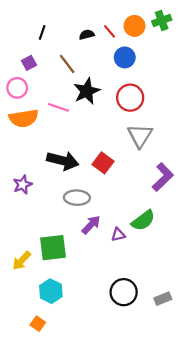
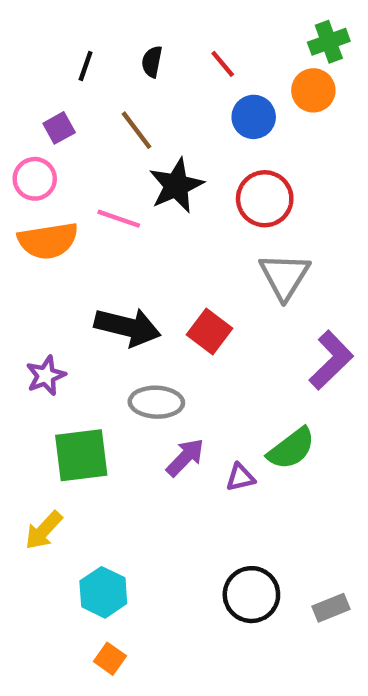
orange circle: (135, 26) -> (313, 90), moved
black semicircle: (87, 35) -> (152, 62), moved, turned -64
green square: (53, 248) -> (81, 455), moved
orange square: (38, 324) -> (110, 659), moved

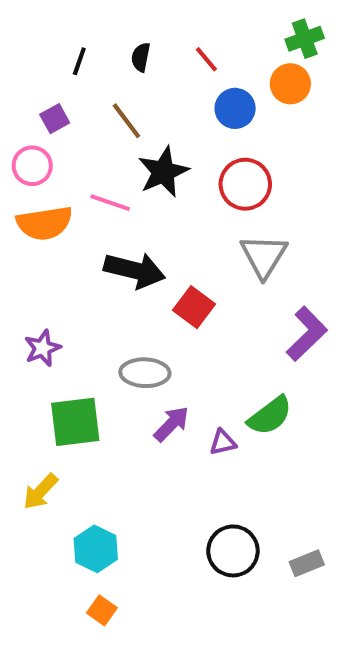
black arrow: (128, 327) -> (135, 270), moved

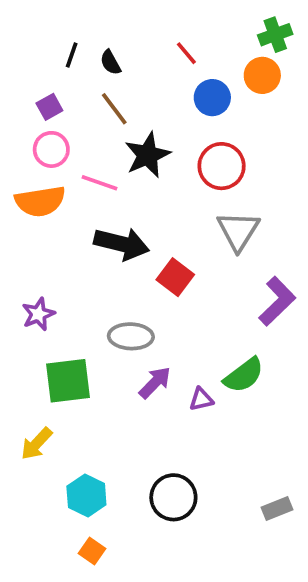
black semicircle: (141, 57) -> (111, 62), moved, turned -40
pink circle: (32, 166) -> (51, 149), moved
black circle: (233, 551) -> (173, 497), moved

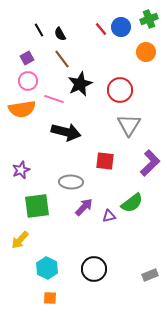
black line: (72, 55) -> (39, 30), turned -48
orange circle: (262, 75) -> (146, 52), moved
blue circle: (212, 98) -> (121, 27), moved
red square: (175, 277) -> (105, 161), moved, turned -30
orange square: (92, 551) -> (50, 298), turned -32

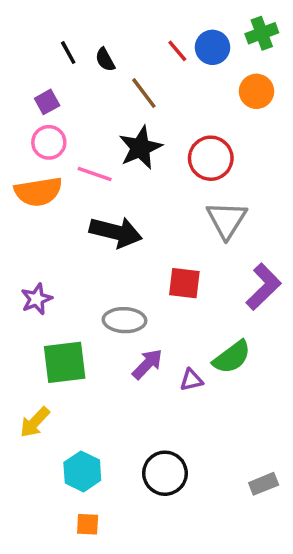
brown line: (62, 59) -> (144, 93), moved

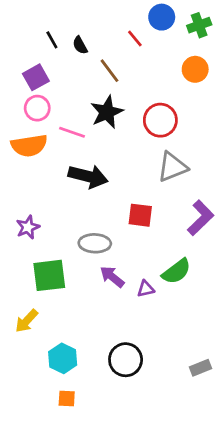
blue circle: (212, 47) -> (162, 17), moved
purple square: (47, 102) -> (36, 77), size x1.4
gray triangle: (227, 220) -> (172, 167), turned 36
purple arrow: (147, 364) -> (112, 277), turned -95

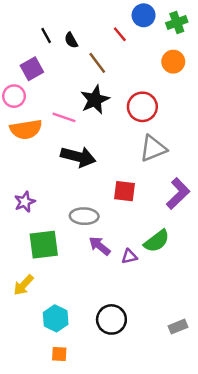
pink circle: (37, 108) -> (14, 96), moved

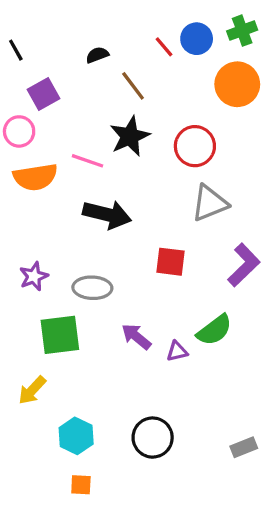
blue circle: (144, 15) -> (197, 39), moved
black line: (46, 36) -> (16, 50), moved
black semicircle: (71, 40) -> (97, 55), turned 98
orange circle: (173, 62) -> (237, 84), size x1.4
gray ellipse: (84, 216) -> (92, 288), moved

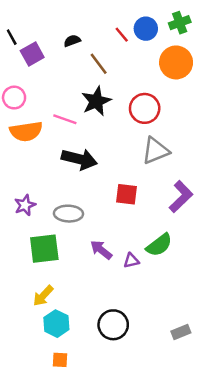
purple square: (44, 94) -> (32, 54), moved
yellow arrow: (32, 390) -> (43, 296), moved

